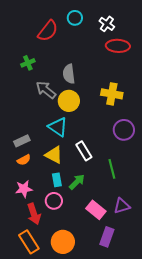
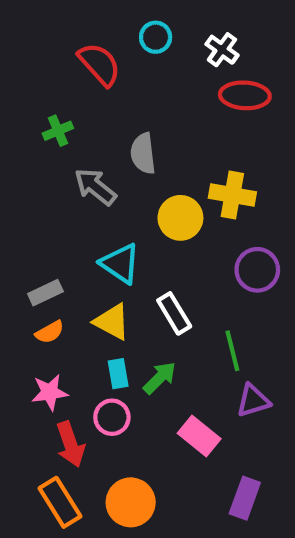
red semicircle: (48, 31) -> (99, 64), turned -80
yellow circle: (69, 101) -> (180, 218), moved
purple triangle: (122, 206) -> (253, 401), moved
purple rectangle: (107, 237) -> (245, 498), moved

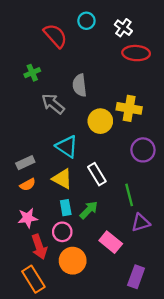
orange circle: (131, 502) -> (73, 261), moved

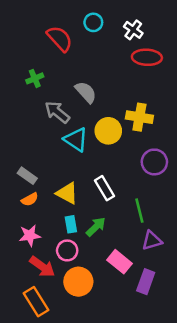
gray semicircle: (80, 85) -> (86, 92), turned 145
cyan triangle: (67, 146) -> (76, 140), moved
gray rectangle: (25, 163) -> (27, 176), turned 60
red arrow: (39, 247) -> (42, 267), turned -35
purple rectangle: (136, 277) -> (146, 282), moved

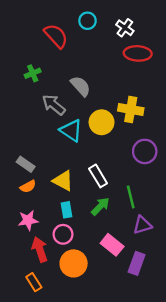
green arrow: (96, 227) -> (100, 206), moved
red arrow: (42, 267) -> (40, 249), turned -145
orange rectangle: (36, 302) -> (34, 282), size x0.7

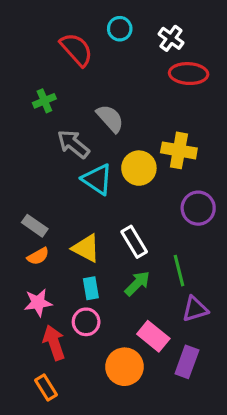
orange circle: (74, 263) -> (125, 367), moved

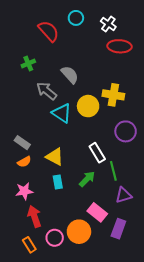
white rectangle: (134, 242) -> (97, 153), moved
pink circle: (86, 322) -> (55, 238), moved

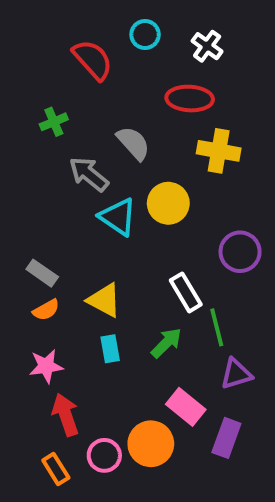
red ellipse: (119, 46) -> (190, 99), moved
yellow cross: (113, 95) -> (219, 151), moved

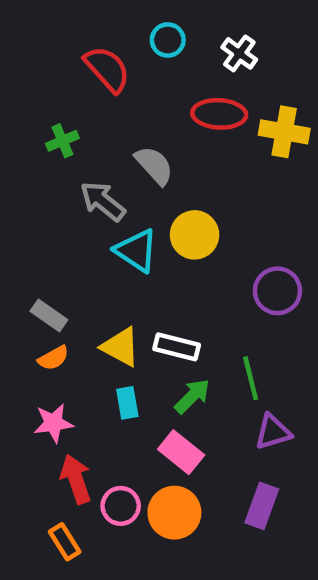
yellow cross: (219, 151) -> (284, 132), moved
white rectangle: (186, 292) -> (177, 347), moved, turned -45
pink rectangle: (186, 407) -> (181, 452), moved
pink circle: (104, 455) -> (121, 506), moved

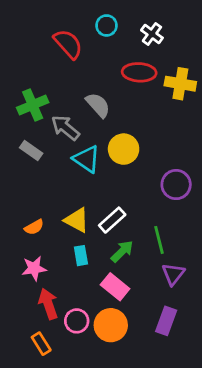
green cross: (62, 141) -> (33, 105), moved, size x1.5
gray rectangle: (49, 315) -> (31, 150), moved
white rectangle: (177, 347) -> (112, 220), turned -56
purple triangle: (273, 432) -> (173, 274), turned -35

